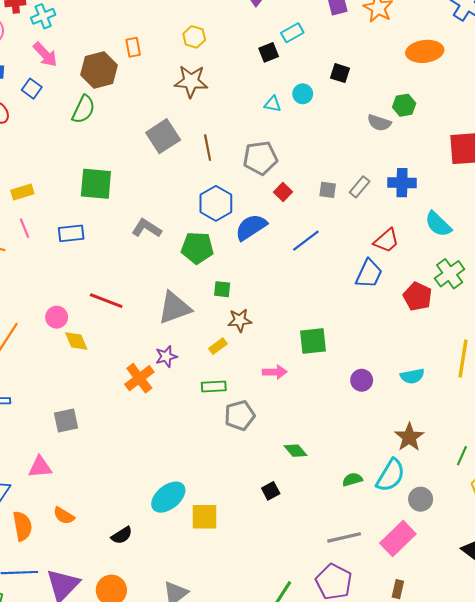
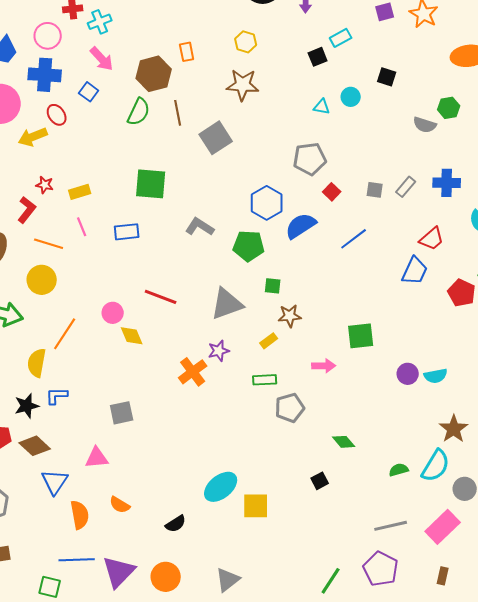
brown line: (208, 148) -> (178, 113), moved
cyan semicircle: (412, 376) -> (436, 376), moved

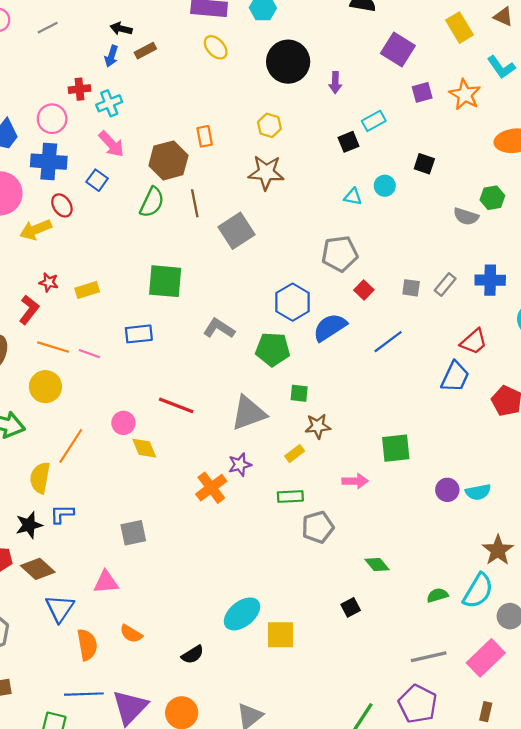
pink line: (82, 227) -> (89, 354), moved, turned -48

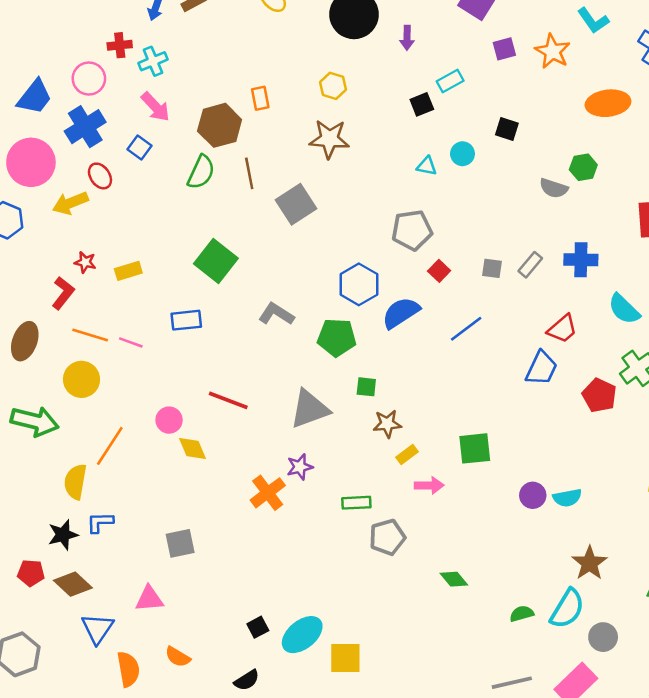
blue cross: (49, 162) -> (85, 127), turned -36
green square: (165, 281) -> (216, 261), turned 33
yellow rectangle: (295, 454) -> (407, 455), moved
black square: (351, 607) -> (258, 627), moved

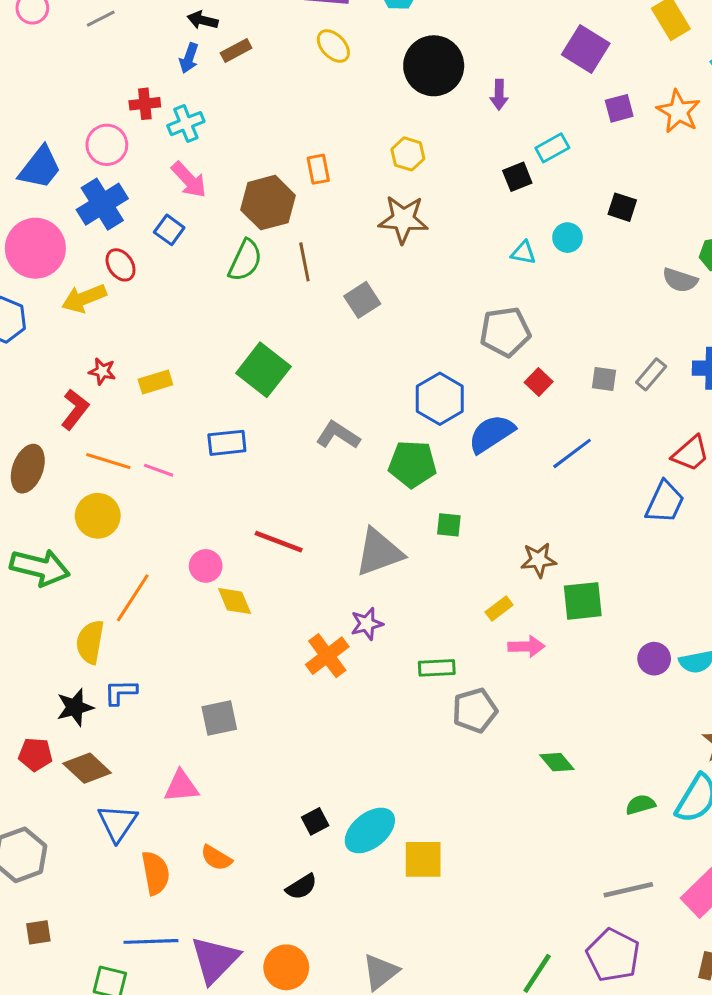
gray square: (296, 204) -> (362, 300), size x0.7
brown star: (387, 424) -> (539, 560), moved

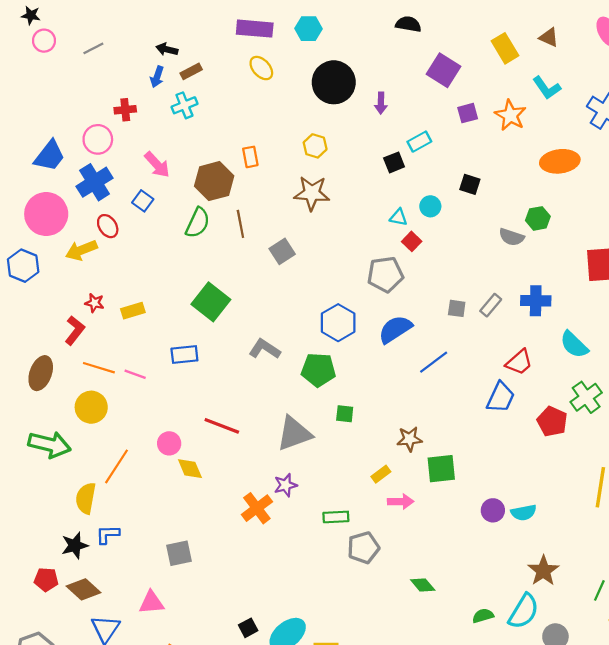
cyan cross: (186, 124) -> (184, 105), moved
red square: (539, 382) -> (412, 241), moved
blue semicircle: (491, 434) -> (395, 329), moved

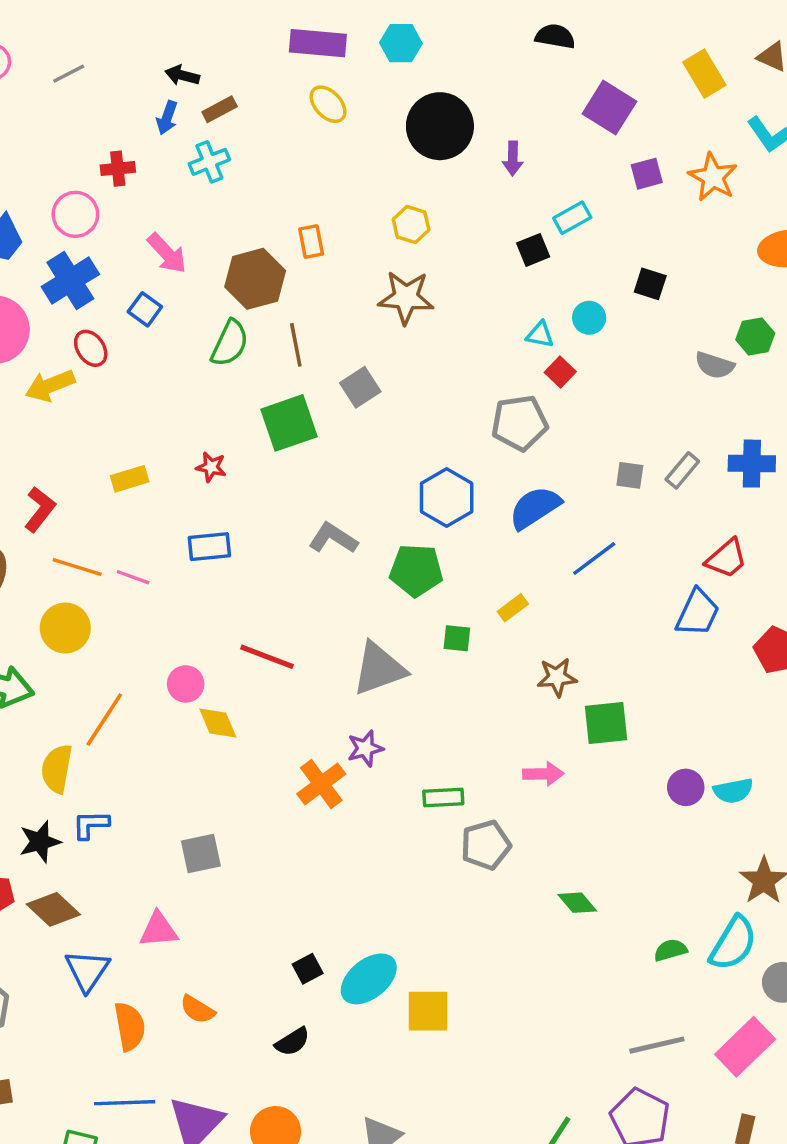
green square: (211, 302) -> (289, 423), moved, turned 33
red star: (94, 303) -> (211, 467), moved
yellow rectangle: (381, 474) -> (513, 608), moved

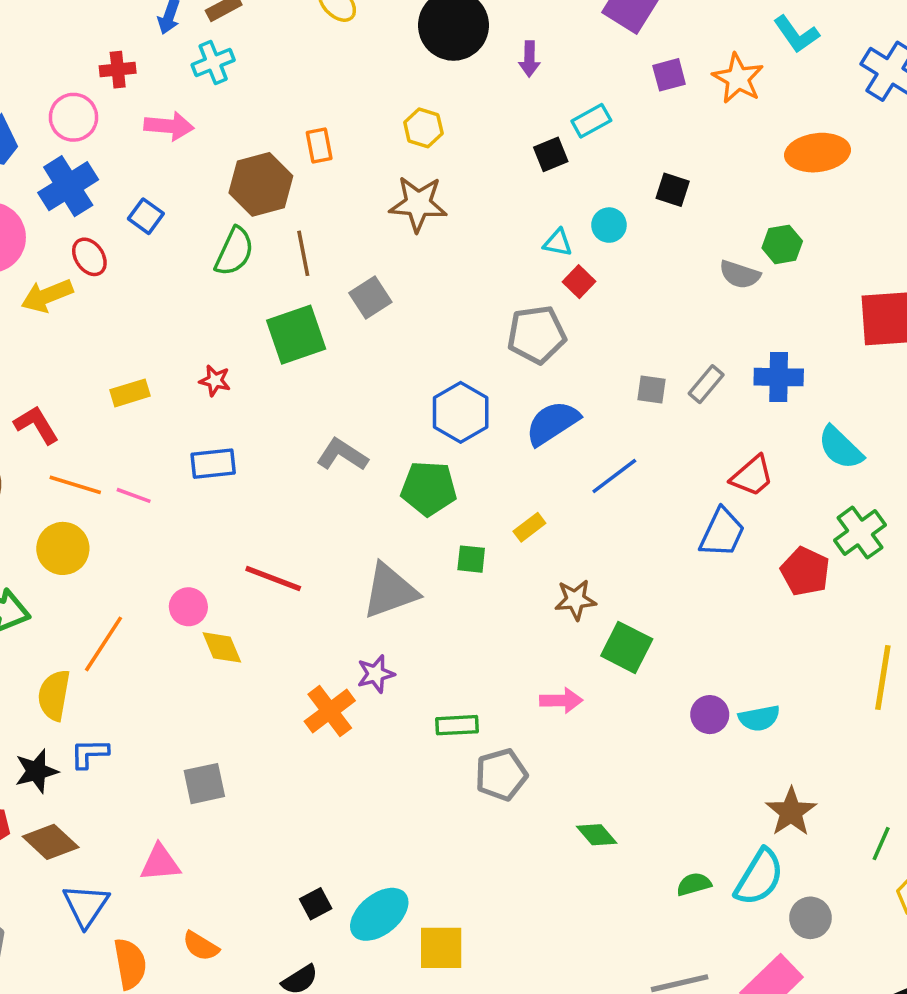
pink arrow: (167, 253) -> (169, 126), moved, turned -42
red L-shape: (40, 509) -> (36, 425), turned -69
green square: (606, 723) -> (627, 647), turned 33

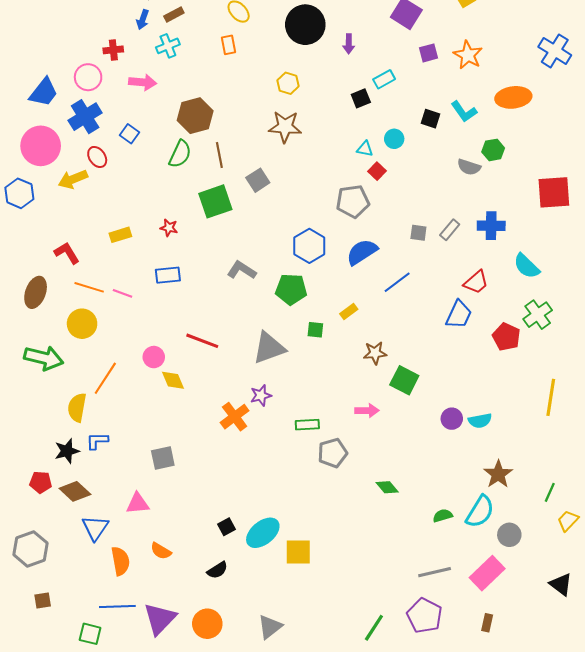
cyan L-shape: (796, 34) -> (464, 112), moved
orange rectangle: (319, 146) -> (229, 45), moved

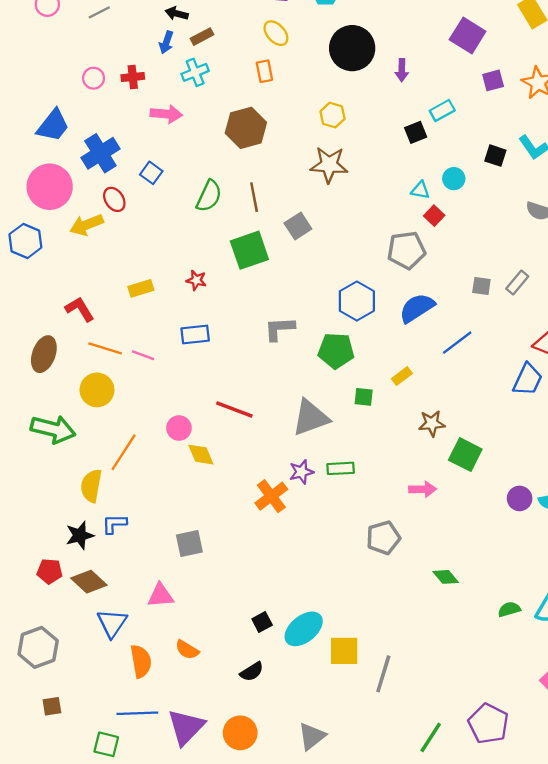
pink circle: (88, 77) -> (94, 78), moved, size x0.7
brown hexagon: (195, 116) -> (246, 128), moved
gray L-shape: (242, 270) -> (279, 329), turned -36
green rectangle: (307, 425) -> (341, 468), moved
gray line: (435, 572) -> (383, 674), moved, turned -60

